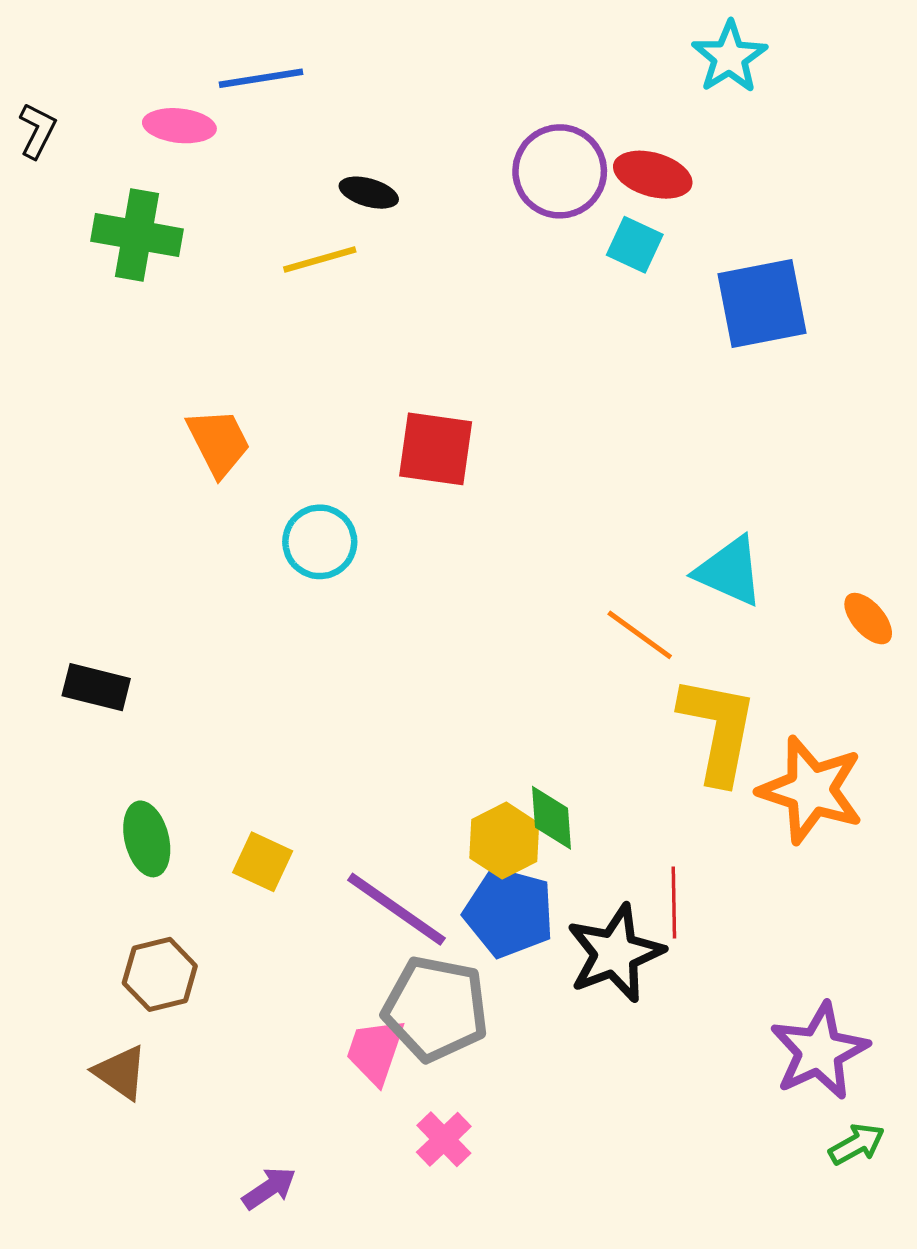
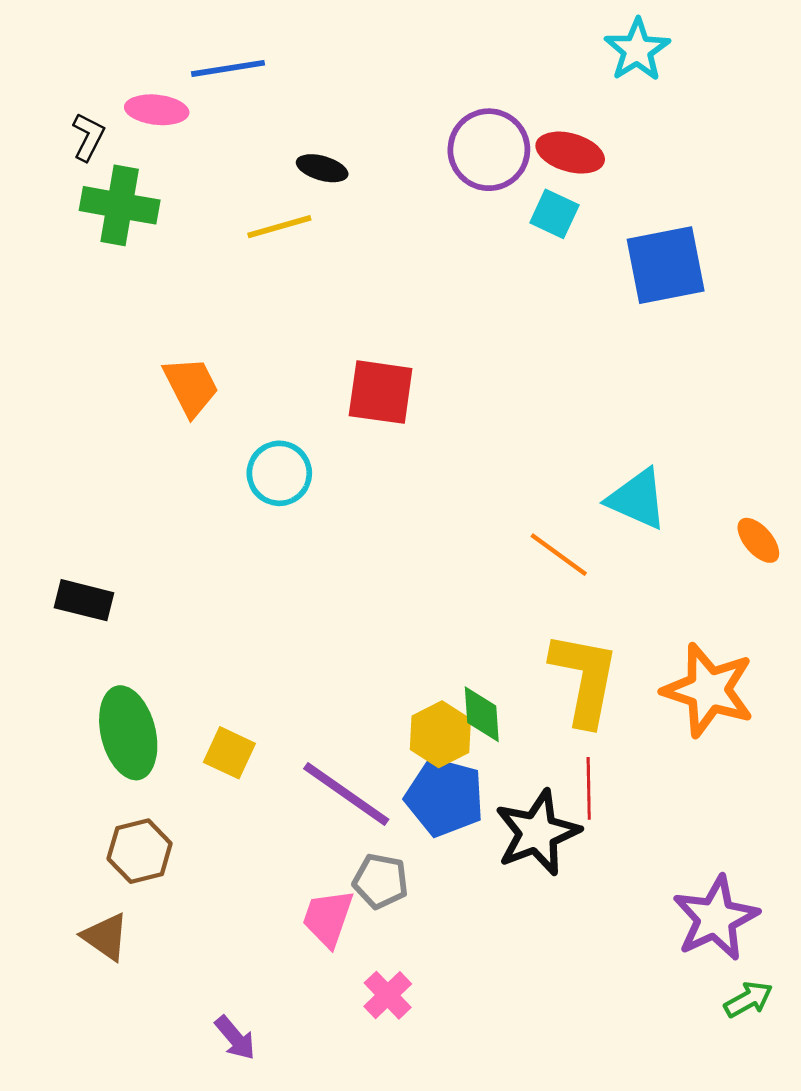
black L-shape: (37, 131) -> (88, 137), moved
yellow L-shape: (718, 730) -> (584, 679), moved
green ellipse: (147, 839) -> (128, 733), size x1.4
gray pentagon: (436, 1009) -> (381, 881), size x0.6
purple arrow: (269, 1188) -> (235, 1038), turned 84

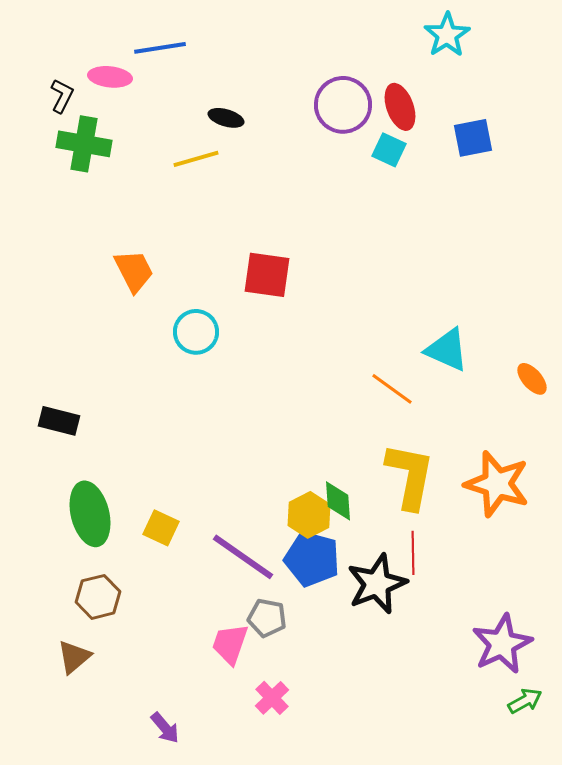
red ellipse: (570, 153) -> (400, 107), turned 54
blue square: (666, 265) -> (473, 138), moved, size x0.7
brown triangle: (105, 937) -> (74, 657), turned 45

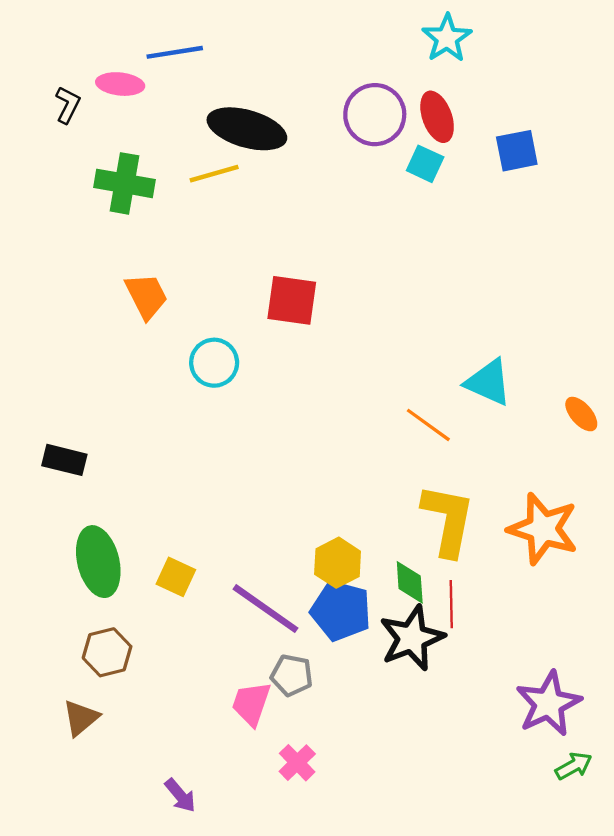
cyan star: (447, 35) -> (447, 38), moved
black ellipse: (226, 118) -> (247, 129), size x2.0
green cross: (84, 144) -> (125, 183), moved
green diamond: (338, 501) -> (410, 582), moved

